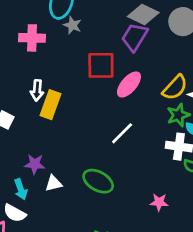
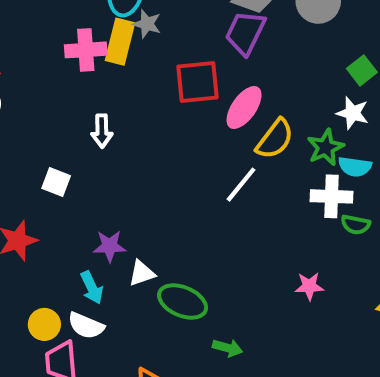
yellow semicircle: (175, 87) -> (275, 139), moved
yellow rectangle: (50, 105) -> (120, 42), moved
green ellipse: (98, 181) -> (183, 301), moved

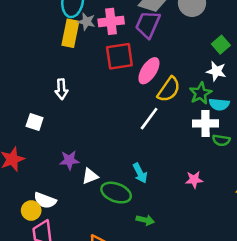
pink cross: (86, 50) -> (111, 21), moved
cyan arrow: (92, 288) -> (140, 173), moved
white semicircle: (86, 326) -> (45, 200), moved

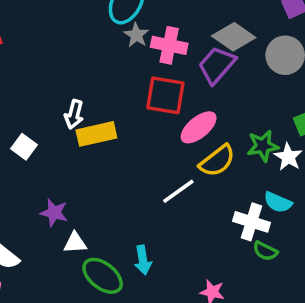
yellow rectangle: (70, 33) -> (96, 134), moved, turned 48
green star: (200, 93) -> (263, 146), moved

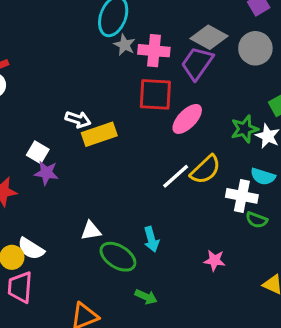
white arrow: (74, 114) -> (78, 119), turned -80
yellow semicircle: (217, 161) -> (206, 170), moved
purple star: (54, 213) -> (46, 173), moved

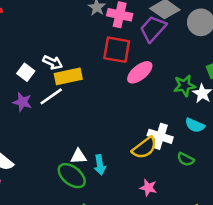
white square: (38, 152) -> (26, 72), moved
yellow semicircle: (206, 170) -> (144, 148), moved
white line: (176, 176) -> (51, 96), moved
white cross: (242, 196) -> (160, 136), moved
white triangle: (91, 231) -> (78, 156), moved

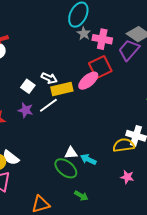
red square: (117, 50) -> (100, 67), turned -35
pink ellipse: (140, 72) -> (88, 81), moved
yellow semicircle: (144, 148) -> (124, 145), turned -150
cyan arrow: (100, 165) -> (88, 159), turned 126

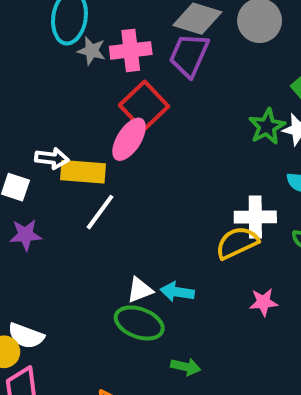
yellow rectangle: (62, 89) -> (83, 172), turned 35
white line: (48, 105) -> (100, 212), moved

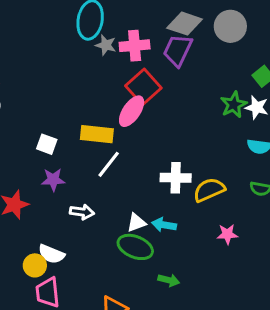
white arrow: (52, 158) -> (82, 212), moved
white cross: (255, 217) -> (176, 178), moved

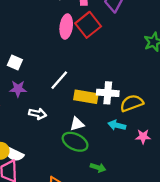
pink ellipse: (132, 111) -> (66, 27), moved, turned -30
yellow rectangle: (97, 134) -> (86, 97), moved
cyan arrow: (164, 225) -> (117, 125), moved
white semicircle: (51, 254) -> (14, 154), moved

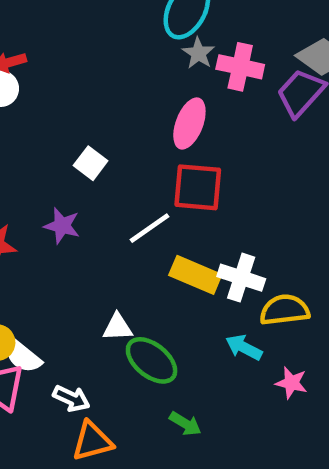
red square: (88, 25) -> (198, 187), moved, turned 30
white square: (15, 62) -> (91, 163), moved
white arrow: (38, 114) -> (71, 398), moved
white triangle: (77, 124) -> (117, 327), moved

